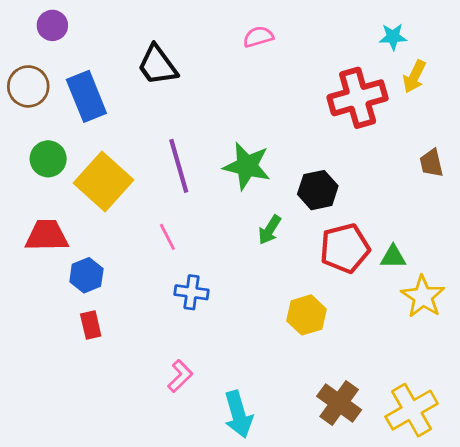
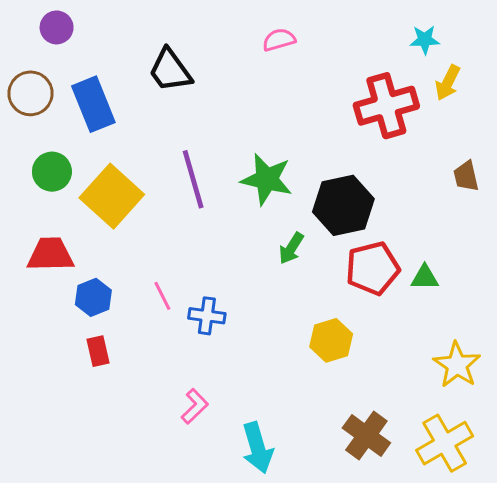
black hexagon: (318, 190) -> (343, 205), size x1.4
pink line: (167, 237) -> (162, 296), moved
yellow star: (423, 297) -> (457, 365), moved

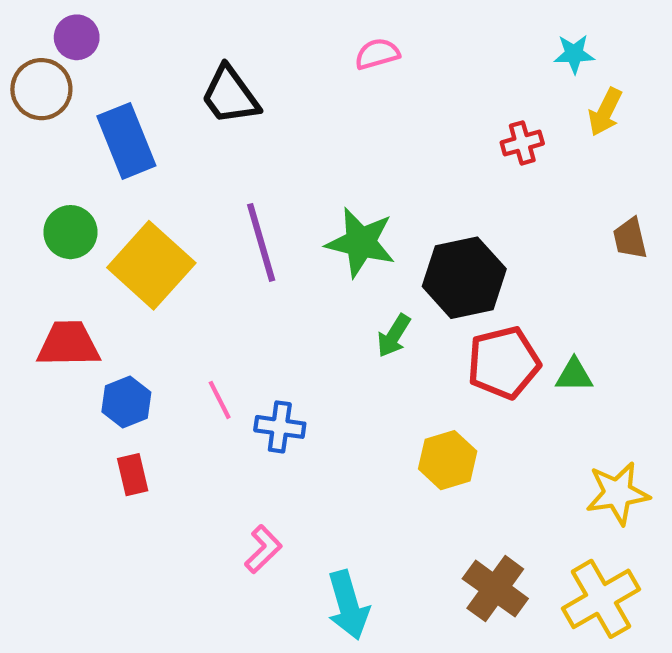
brown circle: (30, 93) -> (41, 89), moved
red cross: (386, 106) -> (522, 143), size x0.5
yellow star: (457, 365) -> (618, 493), turned 30

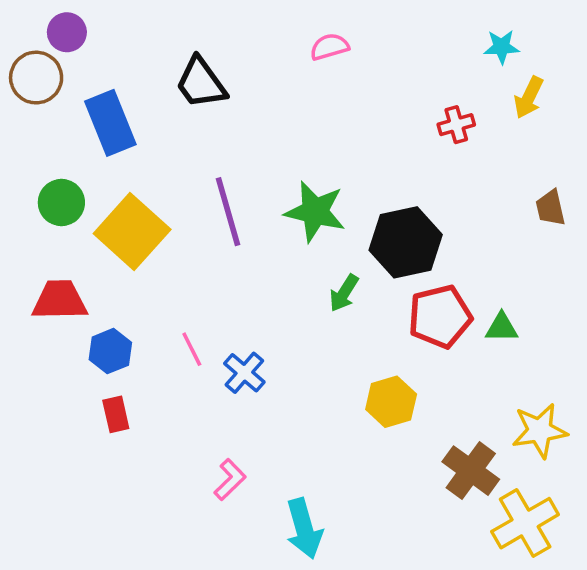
blue cross: (280, 427) -> (244, 373), turned 33
brown cross: (495, 589) -> (471, 471), moved

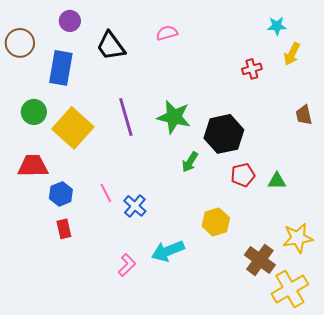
purple circle: (67, 32) -> (70, 21), moved
pink semicircle: (329, 47) -> (167, 33), moved
blue rectangle: (110, 123) -> (61, 68), turned 32
red pentagon: (440, 317) -> (243, 175), size x0.7
cyan arrow: (304, 529) -> (168, 251), moved, turned 84

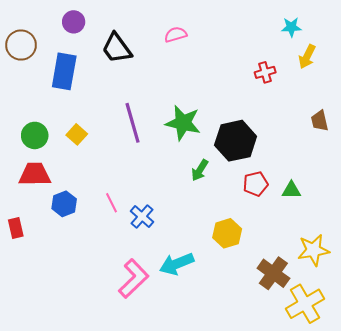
green circle: (34, 112) -> (35, 135), moved
yellow square: (73, 128) -> (77, 134), size x0.5
red rectangle: (64, 229) -> (16, 228), moved
pink L-shape: (127, 265) -> (134, 279), size x1.6

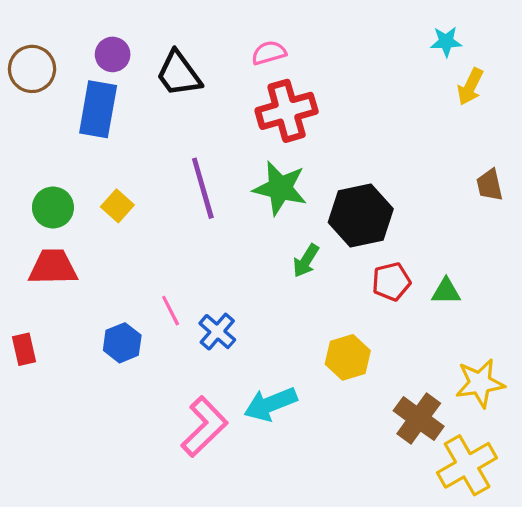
purple circle: (74, 22) -> (113, 54), moved
red cross: (265, 72) -> (287, 111), moved, size x1.8
blue hexagon: (64, 204) -> (122, 343), moved

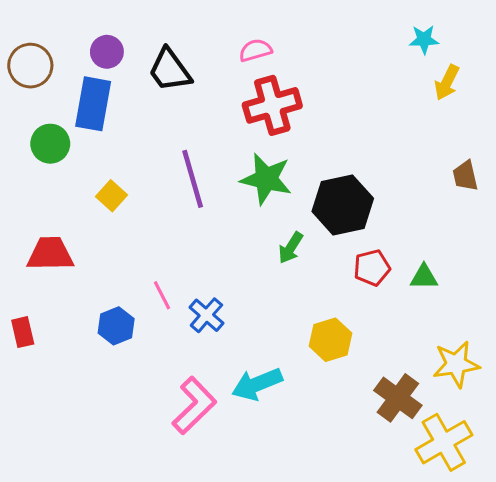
green circle: (53, 208) -> (50, 144), moved

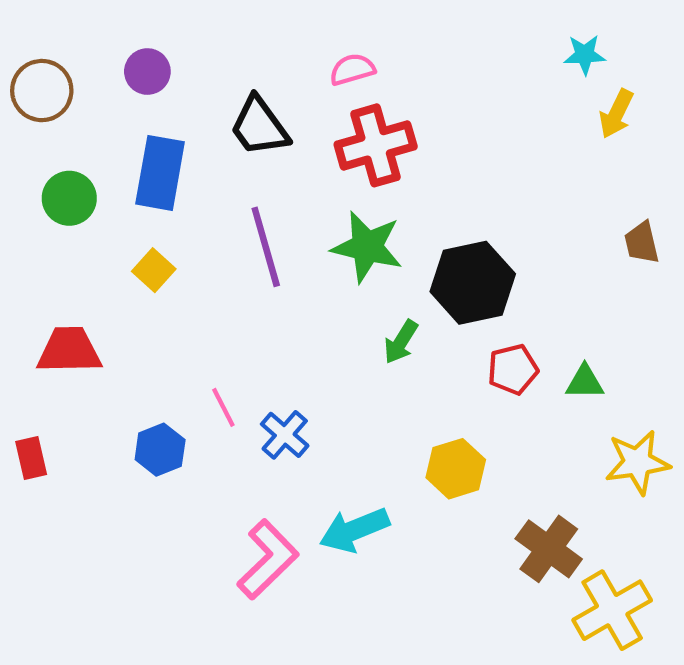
black trapezoid: (170, 70) -> (259, 126), moved
blue rectangle: (93, 104) -> (160, 173), moved
yellow star: (456, 364) -> (637, 462), moved

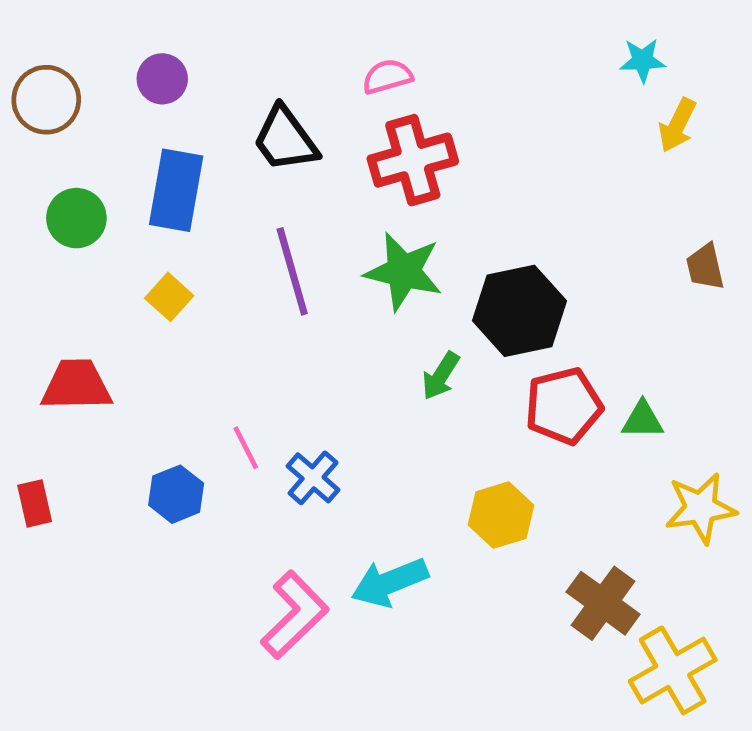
red pentagon: (513, 369) -> (564, 406), size x1.4

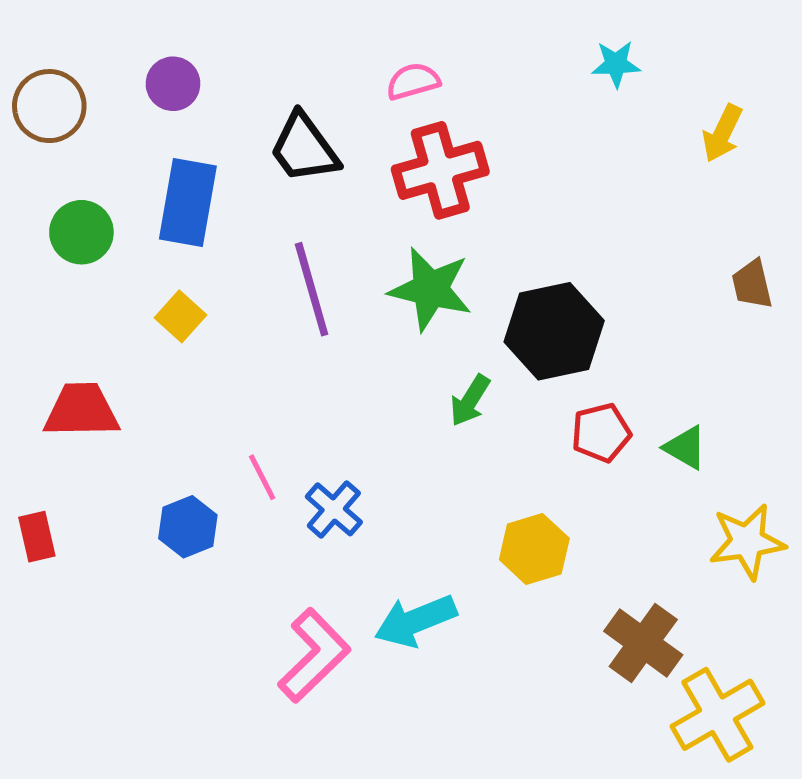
cyan star: (643, 60) -> (616, 64), moved
red pentagon: (564, 406) -> (601, 433), size x0.7
green triangle: (643, 420) -> (685, 448), turned 30

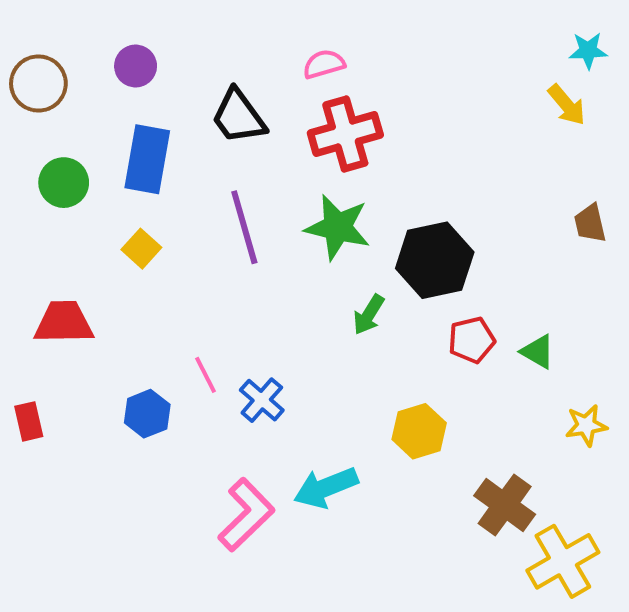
cyan star: (616, 64) -> (588, 50), moved
yellow arrow: (722, 133) -> (567, 105), turned -66
yellow star: (747, 542) -> (586, 425), size x0.7

